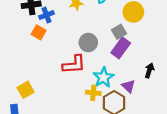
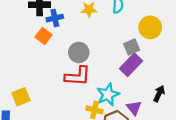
gray circle: (88, 43) -> (79, 52), moved

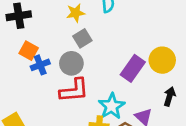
blue cross: (55, 18) -> (40, 65), moved
yellow circle: (150, 27) -> (162, 60), moved
gray square: (132, 47) -> (82, 38), moved

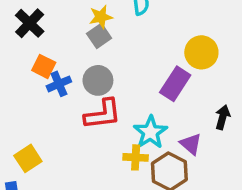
black cross: (19, 16) -> (30, 23), turned -35
gray square: (82, 38) -> (99, 36), moved
yellow circle: (162, 60) -> (201, 52), moved

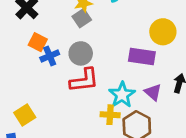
purple rectangle: (175, 84) -> (142, 57), turned 65
purple triangle: (191, 144) -> (153, 92), moved

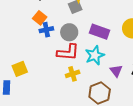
purple rectangle: (142, 57) -> (99, 32), moved
cyan star: (122, 95) -> (95, 55), moved
yellow cross: (110, 115) -> (73, 74), moved, turned -32

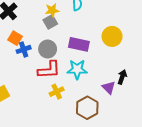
cyan star: (95, 55) -> (77, 69), turned 30
purple triangle: (116, 71) -> (109, 88), moved

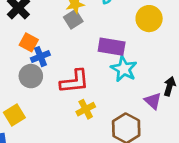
yellow circle: (112, 36) -> (149, 19), moved
gray circle: (48, 49) -> (31, 76), moved
cyan star: (77, 69) -> (124, 69), moved, turned 30

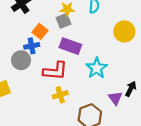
orange square: (29, 42) -> (40, 31), moved
purple rectangle: (112, 47) -> (70, 46), moved

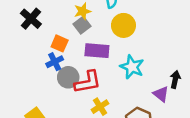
yellow circle: (124, 31) -> (123, 25), moved
gray circle: (21, 60) -> (68, 77), moved

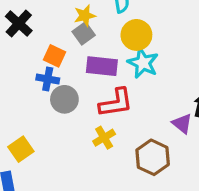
blue cross: (55, 62) -> (48, 79), turned 35
cyan star: (132, 67) -> (143, 63), moved
red L-shape: (88, 82) -> (116, 103), moved

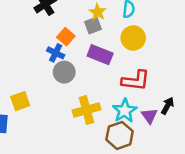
yellow star: (85, 16) -> (98, 12), turned 30
cyan star: (143, 63) -> (125, 111), moved
red L-shape: (116, 103) -> (136, 80), moved
yellow cross: (104, 138) -> (86, 110), size x1.5

